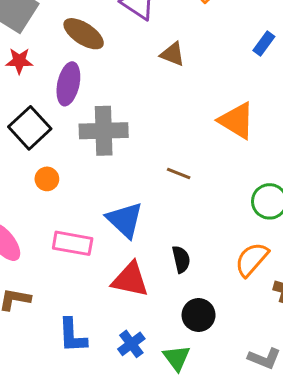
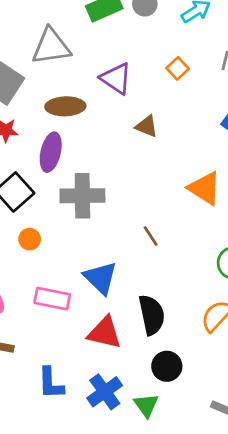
brown ellipse: (84, 34) -> (65, 106), turned -36
brown line: (179, 173) -> (151, 236), turned 35
black semicircle: (181, 259) -> (152, 315), size x1.6
blue cross: (131, 344) -> (105, 392), size x1.4

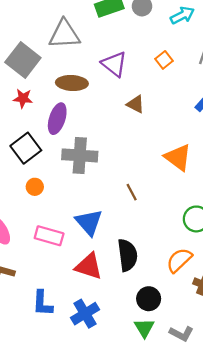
black circle: (167, 366) -> (149, 299), moved
green triangle: (146, 405) -> (144, 328), moved

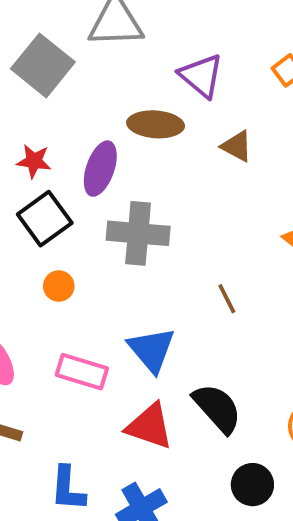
brown ellipse: (72, 83) -> (156, 124), moved
red star: (23, 98) -> (34, 161), moved
black semicircle: (127, 255) -> (217, 408), turned -36

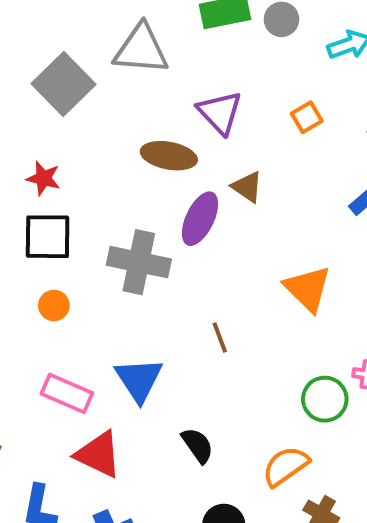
purple ellipse: (100, 169) -> (200, 219), moved
black square: (45, 219) -> (48, 237), turned 30
black semicircle: (217, 408) -> (198, 445), size x0.7
red triangle: (150, 426) -> (98, 454), moved

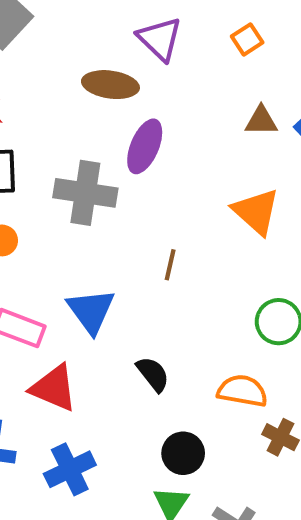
brown triangle: (247, 187) -> (261, 121), moved, turned -32
brown line: (220, 338) -> (170, 265), turned 36
orange semicircle: (286, 466) -> (242, 391), turned 48

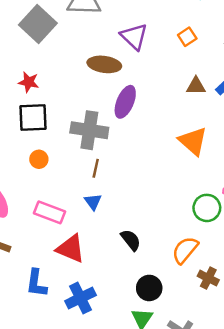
brown line: (170, 265) -> (96, 168), moved
blue triangle: (91, 311) -> (93, 202), size x0.6
orange semicircle: (242, 391) -> (185, 250), turned -60

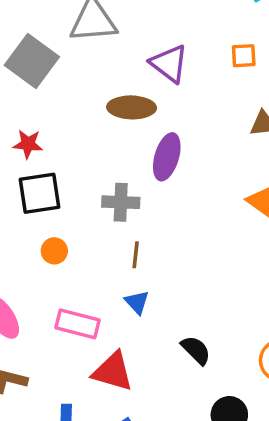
orange square: (187, 37) -> (244, 56), turned 36
gray cross: (89, 130) -> (121, 202), size x0.7

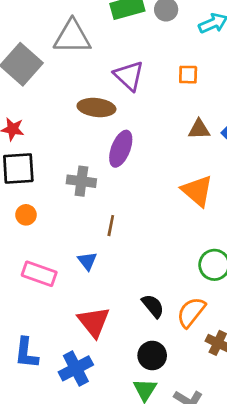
brown line: (136, 255) -> (111, 226), moved
black semicircle: (196, 350) -> (153, 306), moved
red triangle: (113, 372) -> (94, 322), moved, turned 30

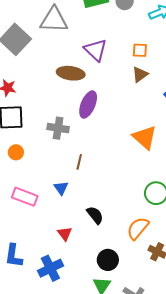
brown triangle: (199, 129) -> (140, 74), moved, turned -36
black semicircle: (153, 306) -> (95, 215), moved
red triangle: (94, 322) -> (65, 234), size x0.6

